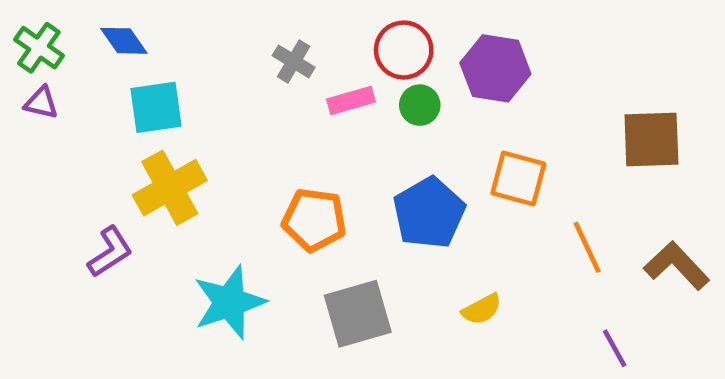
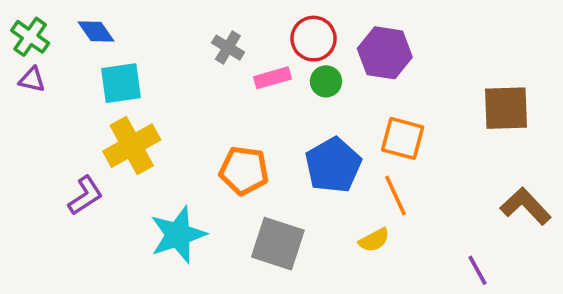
orange line: (587, 247) -> (396, 195), moved
gray square: (358, 314) -> (278, 244), turned 34

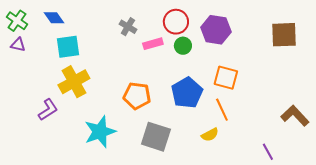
brown square: (506, 108) -> (284, 35), moved

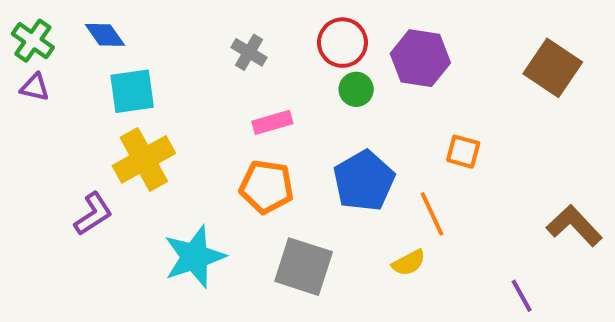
brown square: (284, 35) -> (553, 68), turned 36
pink rectangle: (153, 44) -> (272, 122), moved
orange square: (226, 78) -> (463, 152), moved, size x0.7

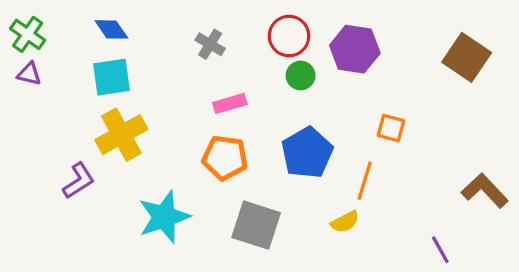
blue diamond: (105, 35) -> (111, 29), moved
orange line: (432, 214) -> (365, 181), turned 42

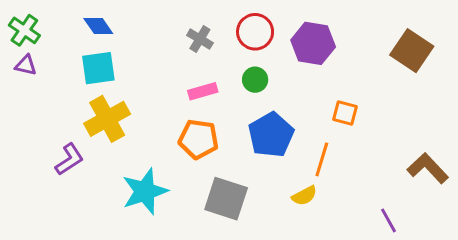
gray cross: (210, 44) -> (200, 39), moved
green circle: (301, 75) -> (255, 80), moved

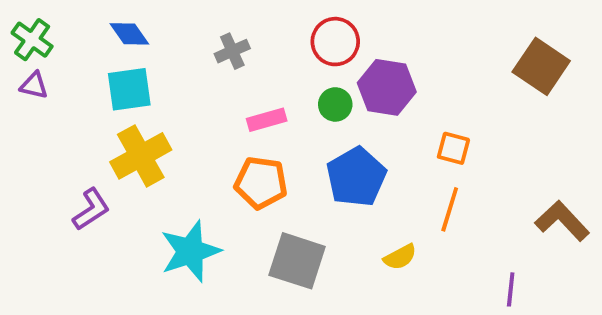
gray cross: (200, 39) -> (232, 51), moved, turned 35
purple hexagon: (313, 43) -> (387, 87), moved
orange line: (322, 159) -> (450, 209), moved
purple line: (389, 220) -> (511, 289), turned 35

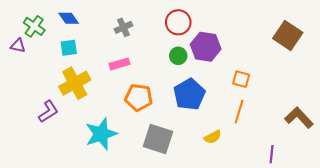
green cross: (32, 40) -> (34, 26), moved
cyan square: (129, 89) -> (69, 48), size x0.7
pink rectangle: (267, 120) -> (119, 64), moved

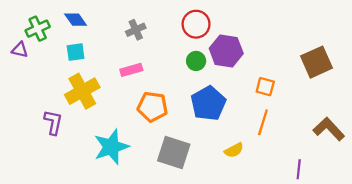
green cross: (34, 26) -> (38, 29), turned 30
brown square: (288, 36) -> (317, 62), moved, turned 32
purple L-shape: (48, 112) -> (53, 122), turned -45

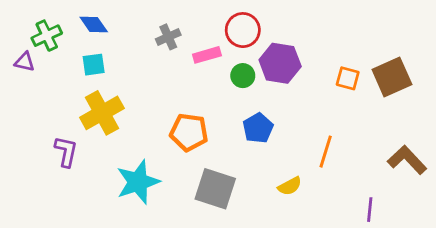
pink rectangle: (131, 70) -> (207, 55), moved
orange square: (265, 87) -> (348, 78), moved
blue pentagon: (208, 103) -> (258, 128), size x0.7

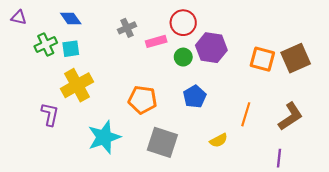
green cross: (47, 36) -> (46, 45), moved
purple triangle: (25, 62) -> (19, 17), moved
orange square: (348, 78) -> (262, 59), size x1.4
brown L-shape: (407, 160) -> (290, 116), moved, turned 100

